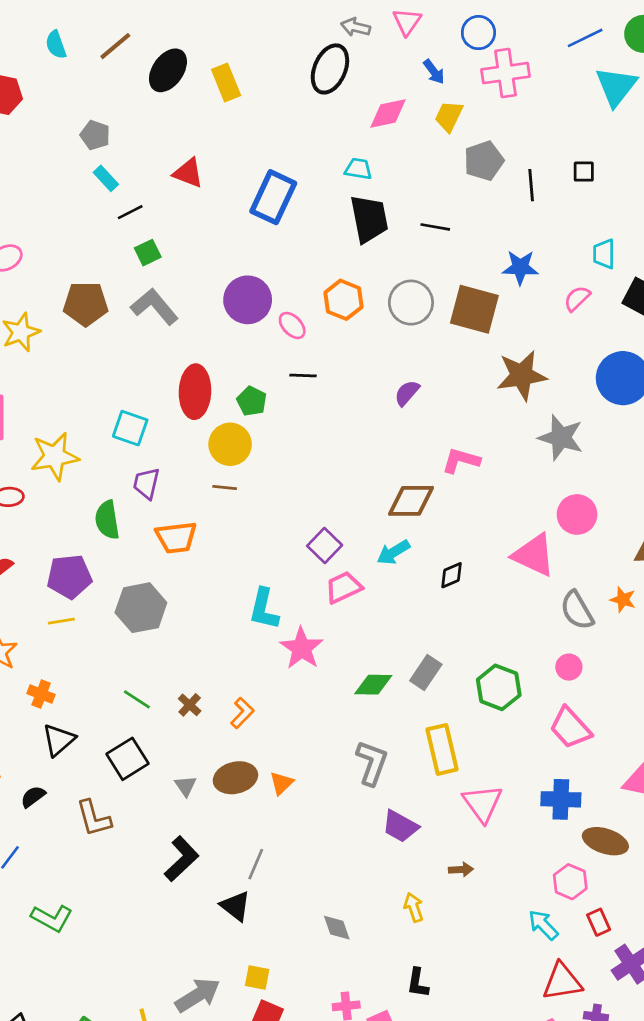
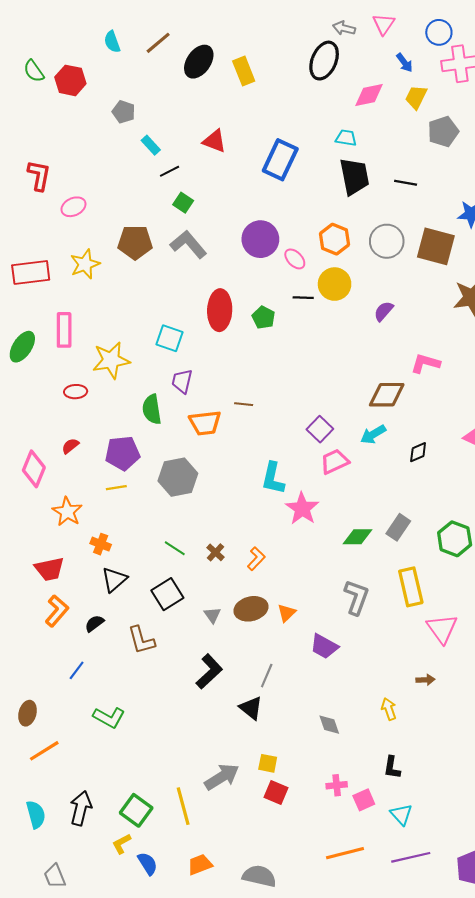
gray pentagon: (95, 135) -> (124, 112), moved
green square: (148, 253) -> (183, 203), turned -30
yellow circle: (230, 444) -> (335, 284), moved
brown line: (225, 487) -> (244, 404), moved
purple trapezoid: (400, 826) -> (324, 646), moved

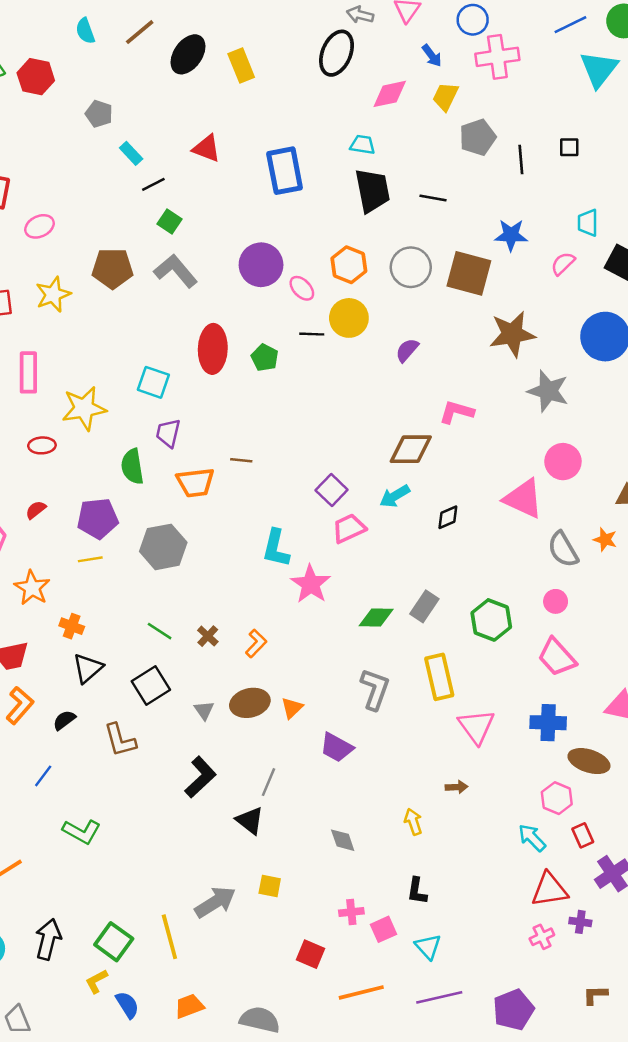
blue rectangle: (280, 160) -> (285, 171), turned -36
red square: (276, 793) -> (311, 954), moved

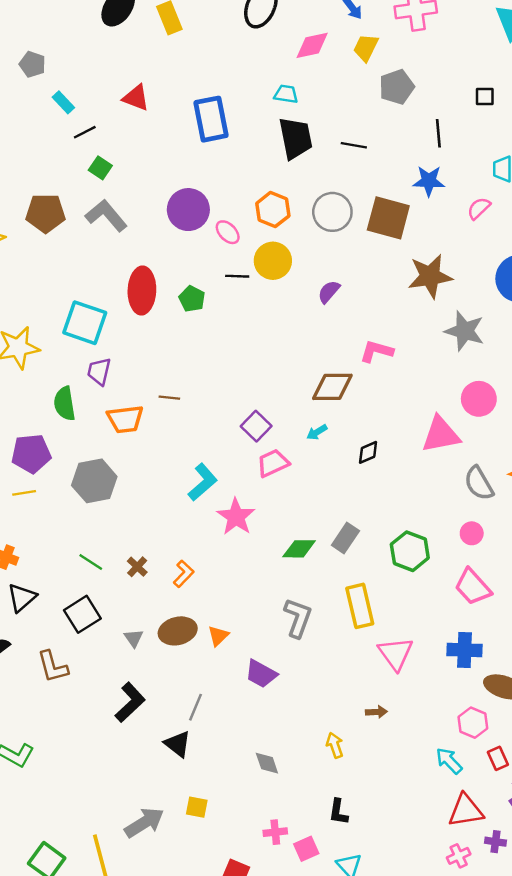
black line: (521, 160) -> (438, 133), moved
cyan square: (153, 382) -> (85, 323), size x1.4
cyan arrow: (395, 496) -> (317, 432), size x0.7
pink triangle: (523, 499) -> (441, 435), turned -36
cyan L-shape: (276, 548) -> (203, 482), turned -144

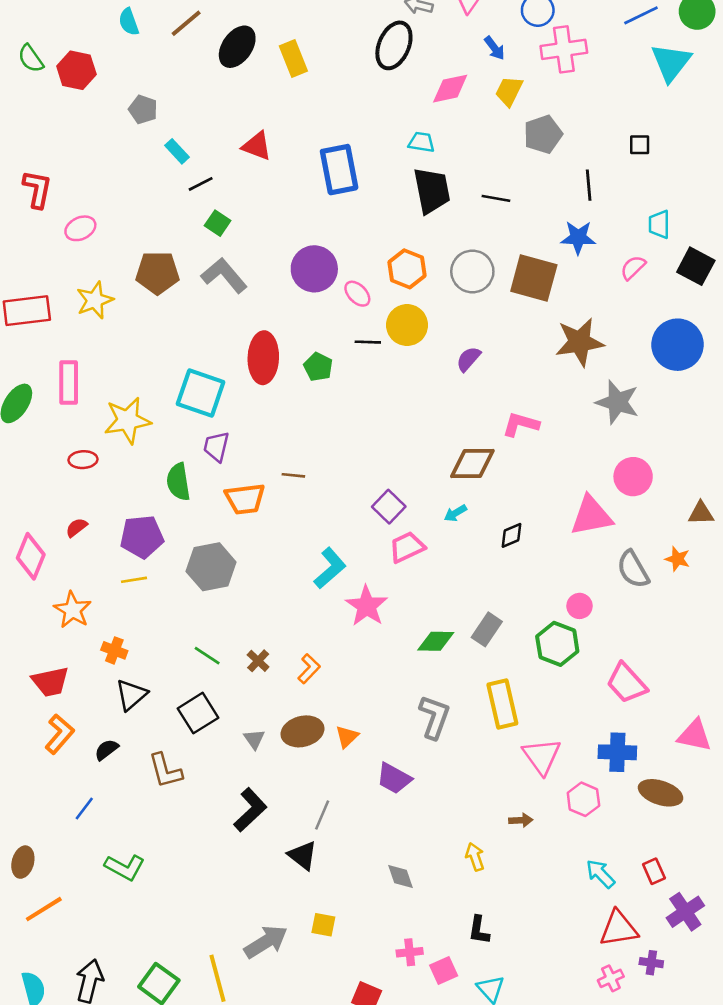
pink circle: (472, 533) -> (580, 606), moved
pink hexagon: (473, 723) -> (583, 799), moved

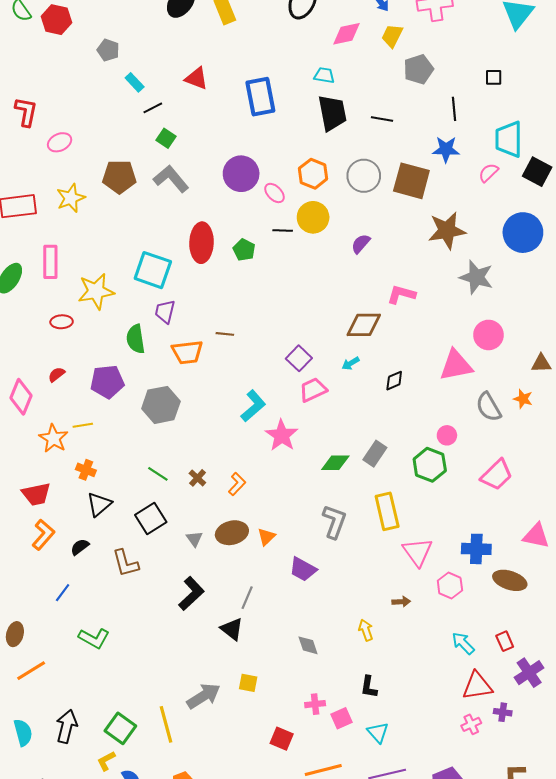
cyan trapezoid: (659, 224) -> (509, 139), size x1.6
yellow line: (134, 580) -> (83, 425), moved
pink trapezoid: (627, 683) -> (497, 475), moved, turned -92

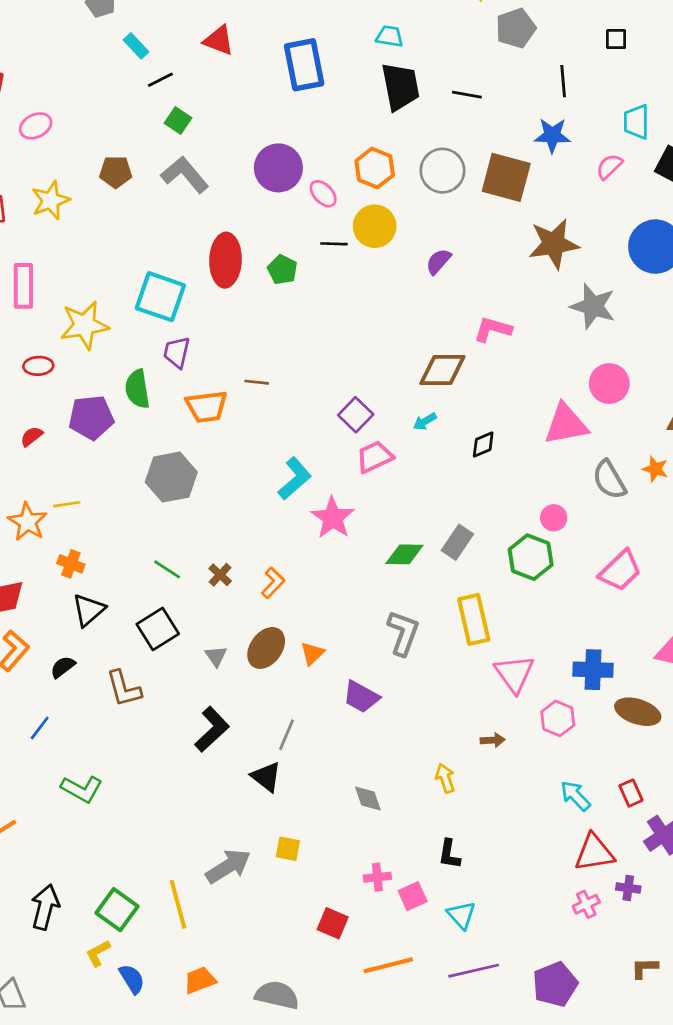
cyan trapezoid: (509, 139) -> (636, 122), size x0.7
brown pentagon: (119, 177) -> (116, 172), size x0.7
purple pentagon: (107, 382) -> (91, 417), moved
brown ellipse: (232, 533) -> (266, 648), turned -40

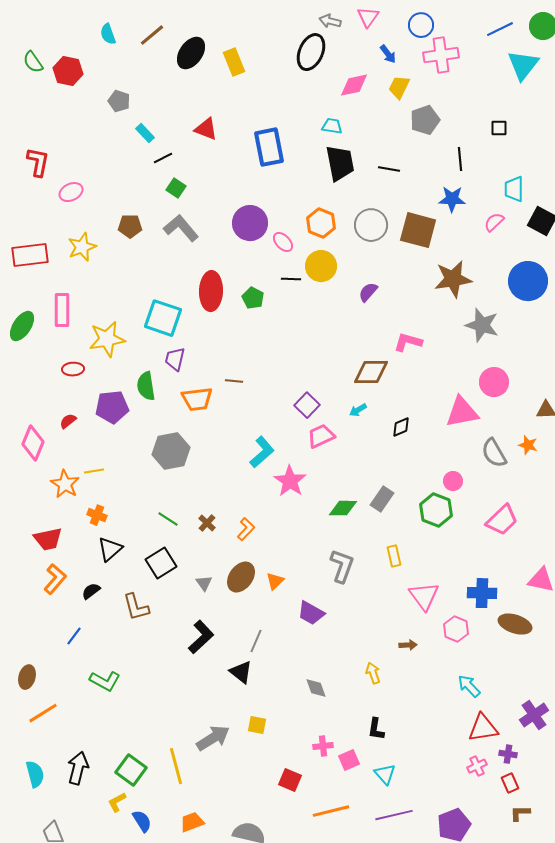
yellow rectangle: (474, 619) -> (394, 556), size x0.6
red rectangle: (631, 793) -> (510, 783), moved

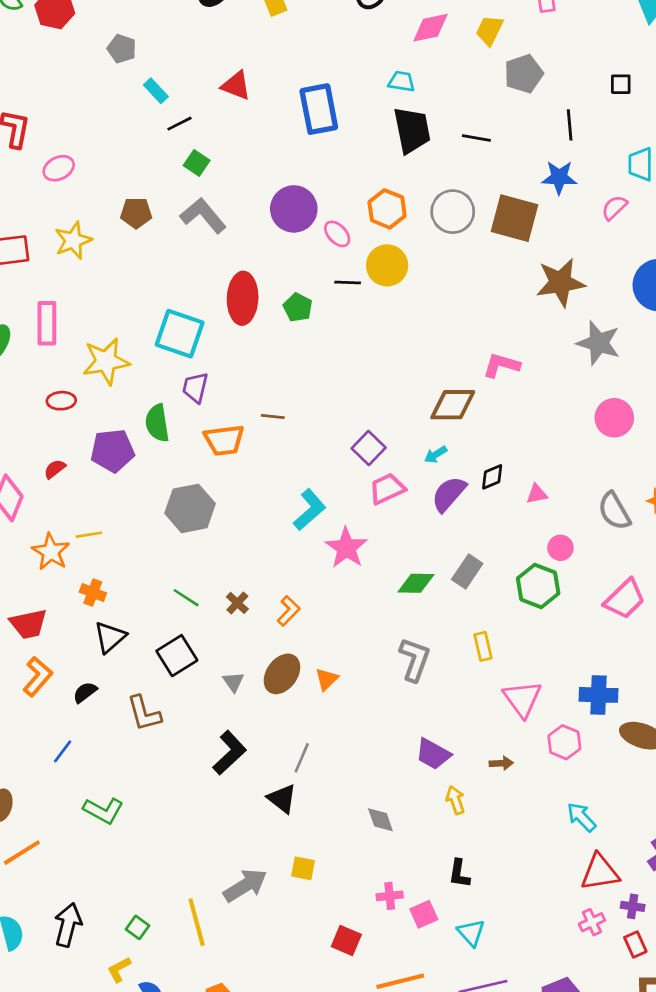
purple semicircle: (368, 292) -> (449, 494), moved, size x1.4
pink triangle: (462, 412) -> (537, 494), moved, size x0.5
purple trapezoid: (311, 613) -> (433, 754), moved
green square: (131, 770) -> (137, 927), size x0.6

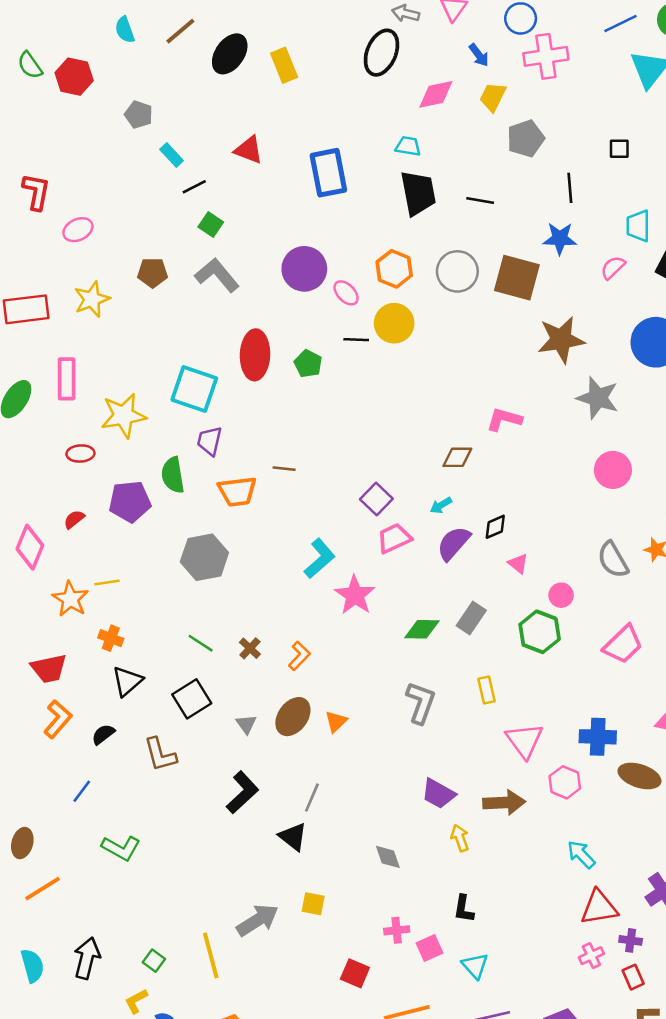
brown diamond: (453, 405) -> (457, 457), size x0.7
pink triangle: (537, 494) -> (518, 564), moved, turned 50
brown arrow: (501, 763) -> (504, 803), size x1.8

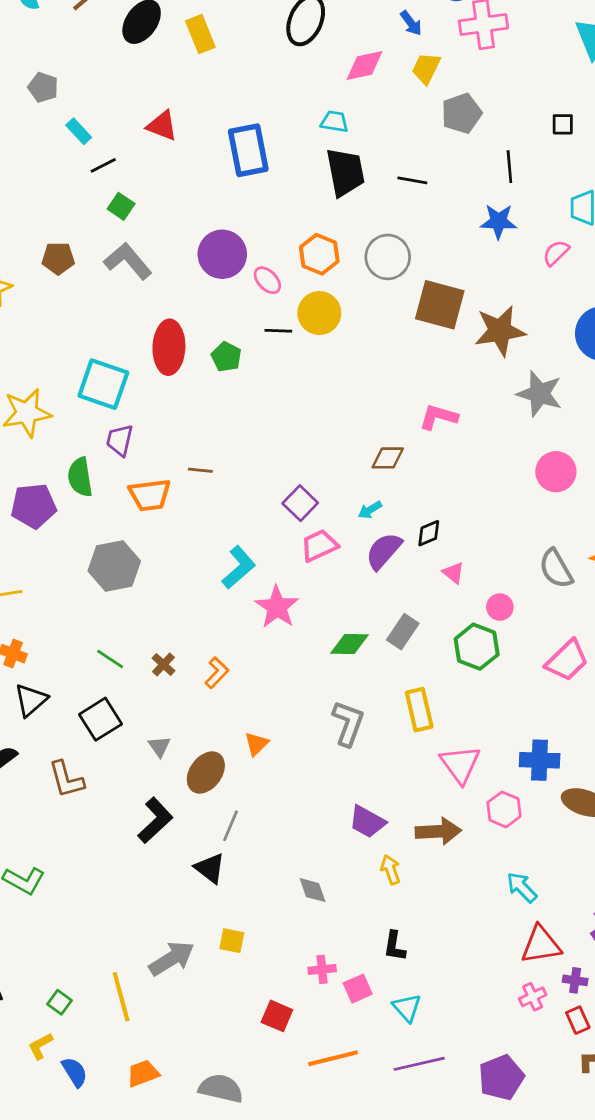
brown square: (517, 278) -> (440, 305), moved
yellow rectangle: (486, 690) -> (419, 710), size x1.4
brown ellipse: (293, 717) -> (206, 773), moved

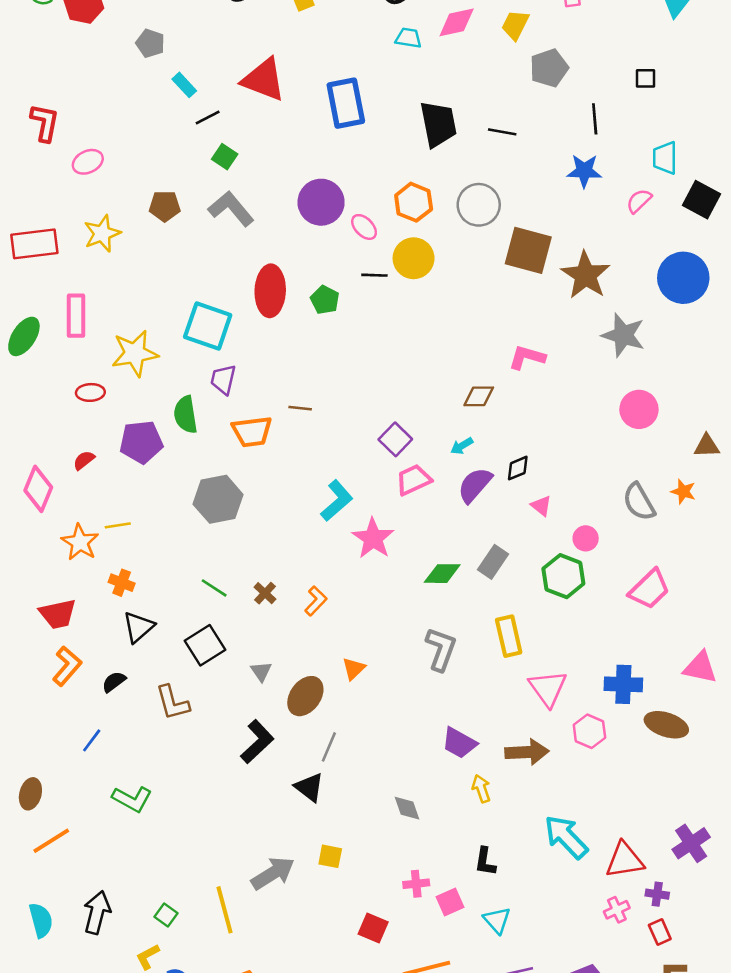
cyan trapezoid: (334, 122) -> (408, 38), moved
red triangle: (162, 126) -> (264, 80), size x1.5
brown star: (500, 331) -> (586, 275), turned -30
cyan arrow: (522, 887) -> (566, 837), moved, size x1.5

